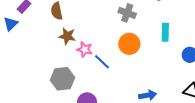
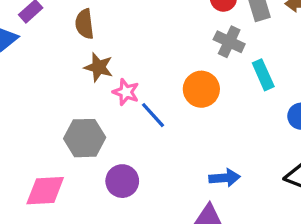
gray cross: (127, 13) -> (229, 42), moved
cyan rectangle: (165, 32) -> (263, 75), turned -30

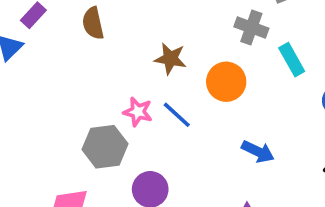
brown star: (99, 67) -> (170, 59), moved
pink star: (126, 92) -> (138, 112), moved
blue arrow: (225, 178) -> (258, 152), moved, turned 36

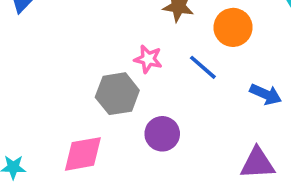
blue line: (177, 115) -> (203, 67), moved

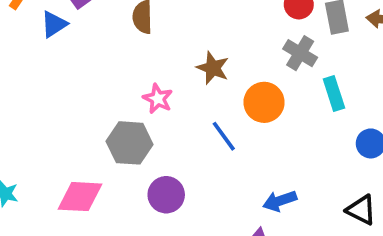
pink star: (148, 59) -> (158, 99), moved
blue arrow: (266, 94) -> (280, 201), moved, turned 124

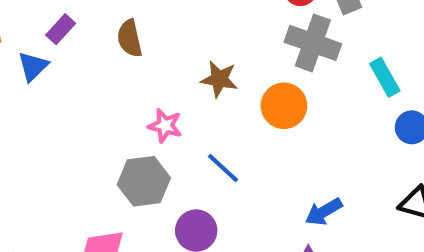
gray cross: (300, 53) -> (313, 43), size x1.4
cyan rectangle: (334, 94) -> (385, 77), moved
blue line: (224, 136) -> (223, 168), moved

